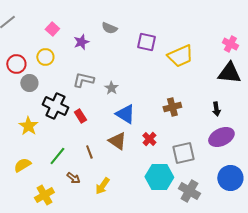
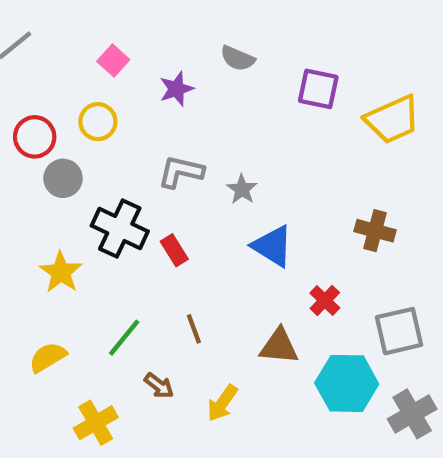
brown cross: (172, 107) -> (375, 231), turned 30
brown triangle: (117, 141) -> (279, 346), moved, turned -30
gray cross: (189, 191) -> (412, 414), turned 30

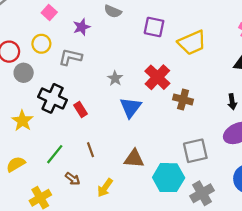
gray L-shape: (181, 172) -> (70, 57), moved
blue triangle: (272, 246) -> (131, 107), turned 35
red cross: (325, 301) -> (157, 77), moved, size x1.6

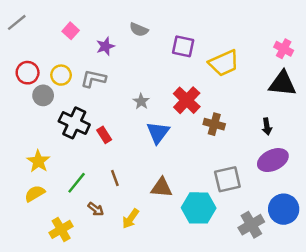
yellow circle: (41, 44) -> (61, 75), moved
yellow star: (22, 121) -> (38, 161), moved
gray cross: (202, 193) -> (251, 225), moved

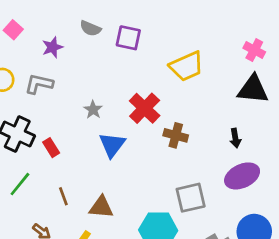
purple square: (183, 46) -> (128, 38), moved
green line: (77, 183) -> (20, 184), moved
brown triangle: (162, 188) -> (101, 207), moved

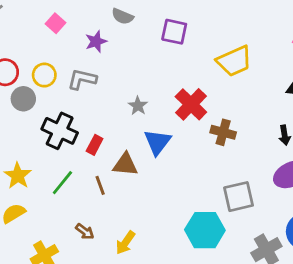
gray semicircle: (90, 28) -> (123, 16), moved
red rectangle: (51, 148) -> (95, 145), turned 60
brown line: (63, 196) -> (100, 185), moved
brown triangle: (101, 207) -> (125, 164), moved

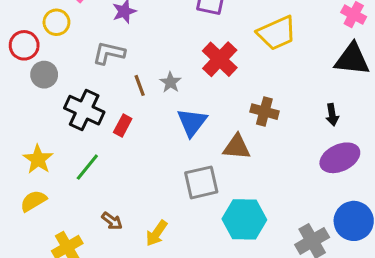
yellow circle: (44, 75) -> (56, 22), moved
red cross: (191, 104) -> (220, 59), moved
brown triangle: (125, 164) -> (237, 147), moved
brown line: (100, 185) -> (140, 85), moved
gray square: (238, 197) -> (201, 182), moved

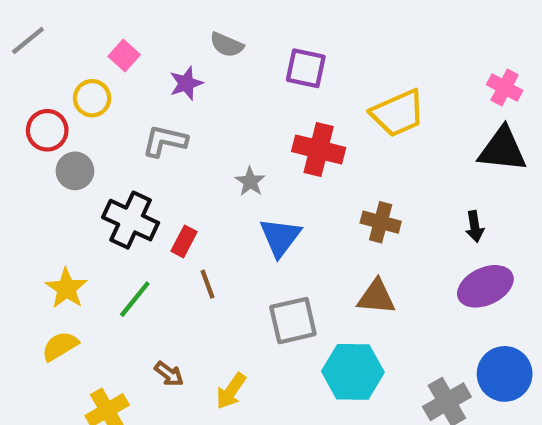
red cross: (220, 59) -> (319, 150), turned -30
brown line: (140, 85) -> (207, 284), moved
brown triangle: (237, 147) -> (376, 297), moved

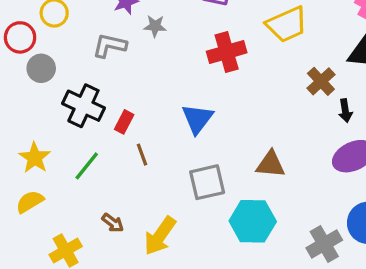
red cross: (319, 150) -> (227, 52), turned -30
gray star: (250, 182) -> (155, 26), moved, turned -30
brown cross: (381, 222) -> (321, 81), moved, turned 32
yellow arrow: (231, 391) -> (160, 236), size x1.4

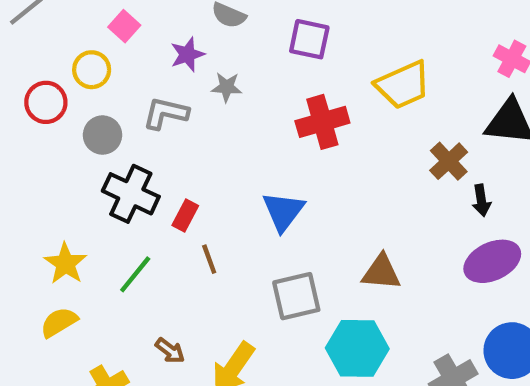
gray circle: (41, 68) -> (102, 135), moved

